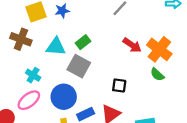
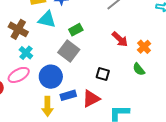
brown cross: (21, 39) -> (18, 29), moved
cyan triangle: (56, 47) -> (47, 19), moved
orange cross: (159, 49) -> (144, 47), size x0.6

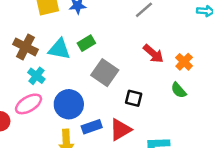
cyan triangle: (47, 19) -> (59, 49), moved
green rectangle: (76, 30) -> (86, 43), moved
gray square: (69, 51) -> (105, 73), moved

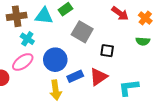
brown cross: (25, 47) -> (17, 16), turned -30
green semicircle: (179, 90) -> (143, 41), turned -40

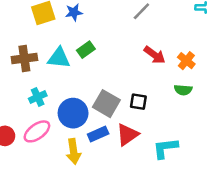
gray square: (82, 32) -> (106, 104), moved
cyan cross: (27, 39) -> (38, 97), moved, turned 32
pink ellipse: (23, 62) -> (37, 131), moved

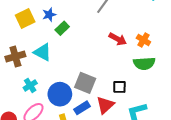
green rectangle: (86, 50) -> (62, 28), moved
cyan triangle: (59, 58) -> (43, 52), turned 30
green semicircle: (183, 90) -> (144, 63), size x1.5
black square: (138, 102) -> (119, 87), moved

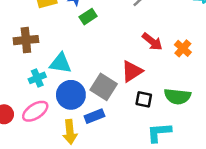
cyan triangle: (43, 52) -> (60, 63), moved, turned -30
green semicircle: (144, 63) -> (177, 96), moved
red triangle: (105, 105) -> (132, 71), moved

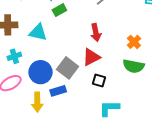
red arrow: (152, 42) -> (96, 32), moved, turned 36
cyan triangle: (60, 63) -> (38, 32), moved
green semicircle: (177, 96) -> (134, 66), moved

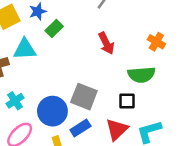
cyan triangle: (38, 32) -> (25, 49), moved
red triangle: (91, 57) -> (117, 129), moved
green semicircle: (134, 66) -> (141, 75), moved

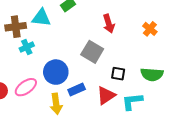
green semicircle: (141, 75) -> (152, 74), moved
gray square: (84, 97) -> (92, 52), moved
cyan cross: (15, 101) -> (27, 47), moved

